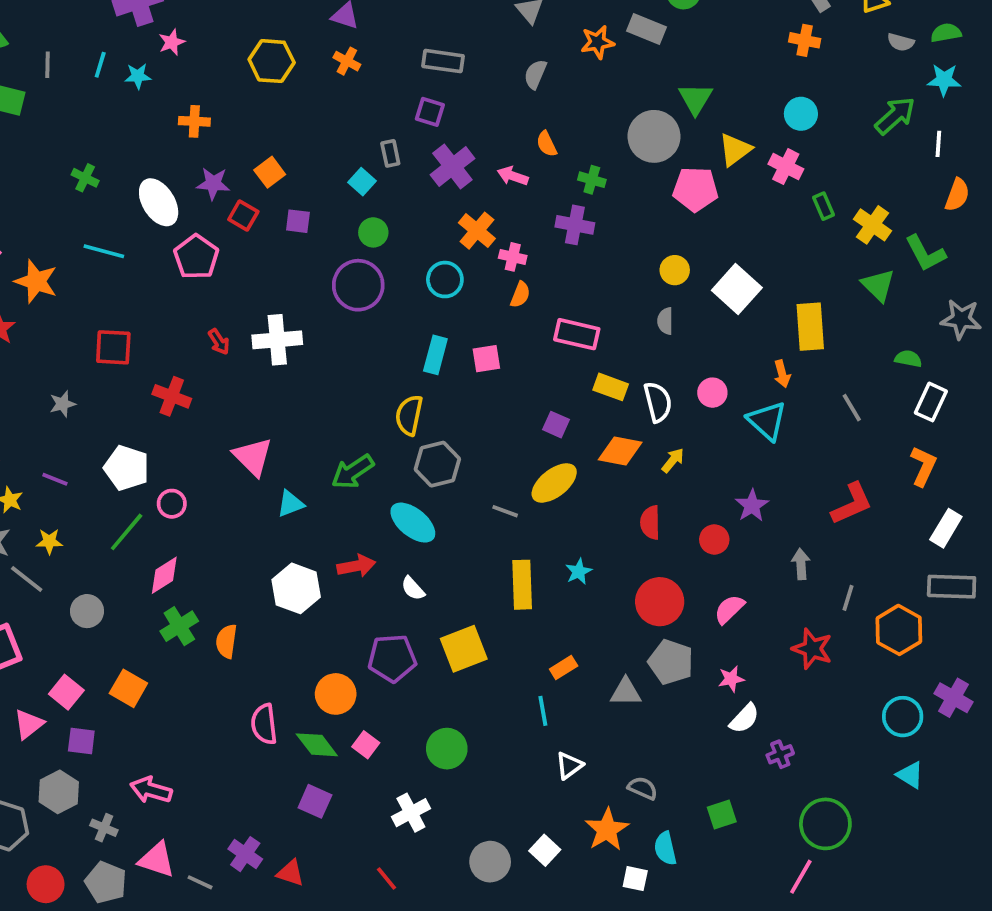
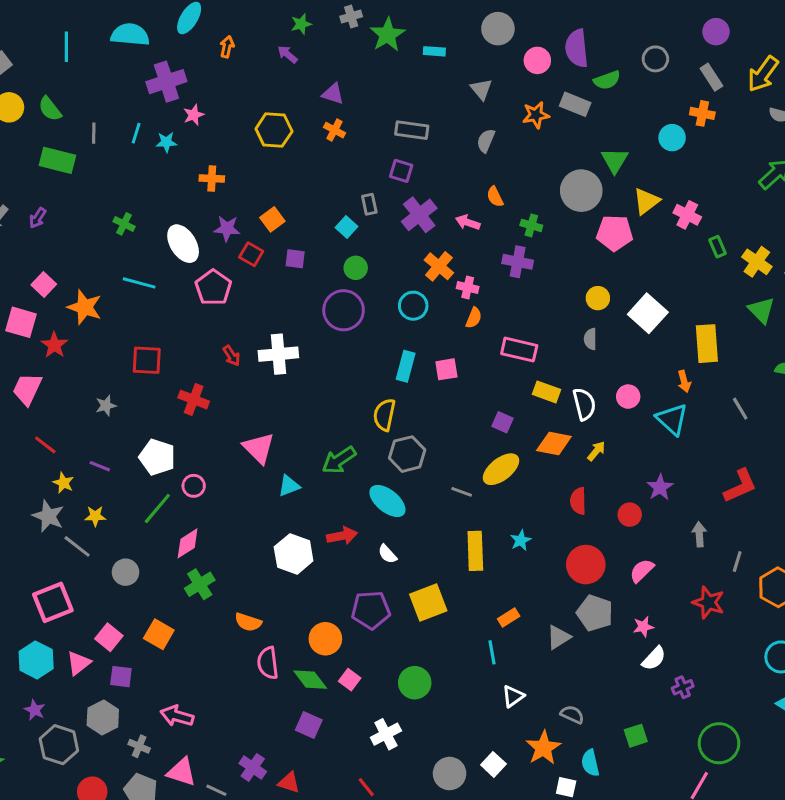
cyan circle: (801, 114) -> (672, 138), moved
orange semicircle: (226, 641) -> (248, 622), moved, turned -80
gray triangle: (626, 692) -> (559, 637), turned -32

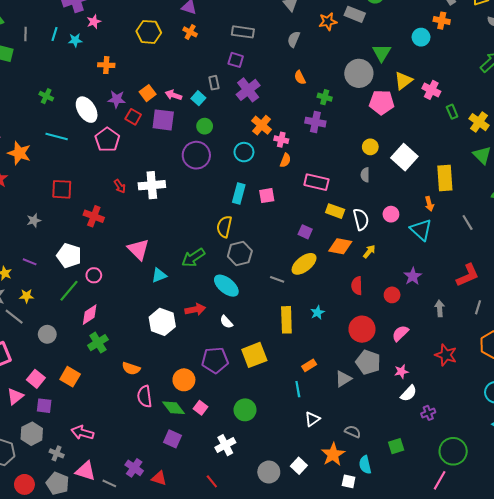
pink arrow: (468, 222) -> (174, 95), moved
purple square: (295, 259) -> (163, 120), size x1.6
gray line: (737, 562) -> (478, 307), moved

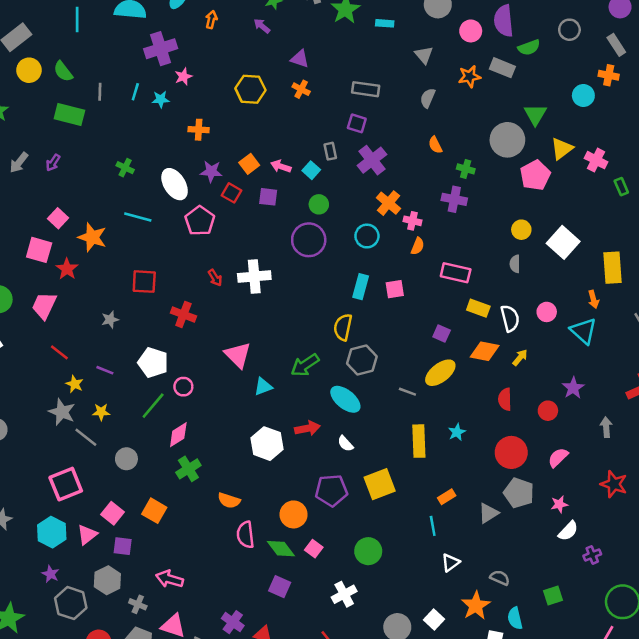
pink pentagon: (382, 102) -> (535, 175), turned -30
purple square: (163, 120) -> (268, 197), size x0.7

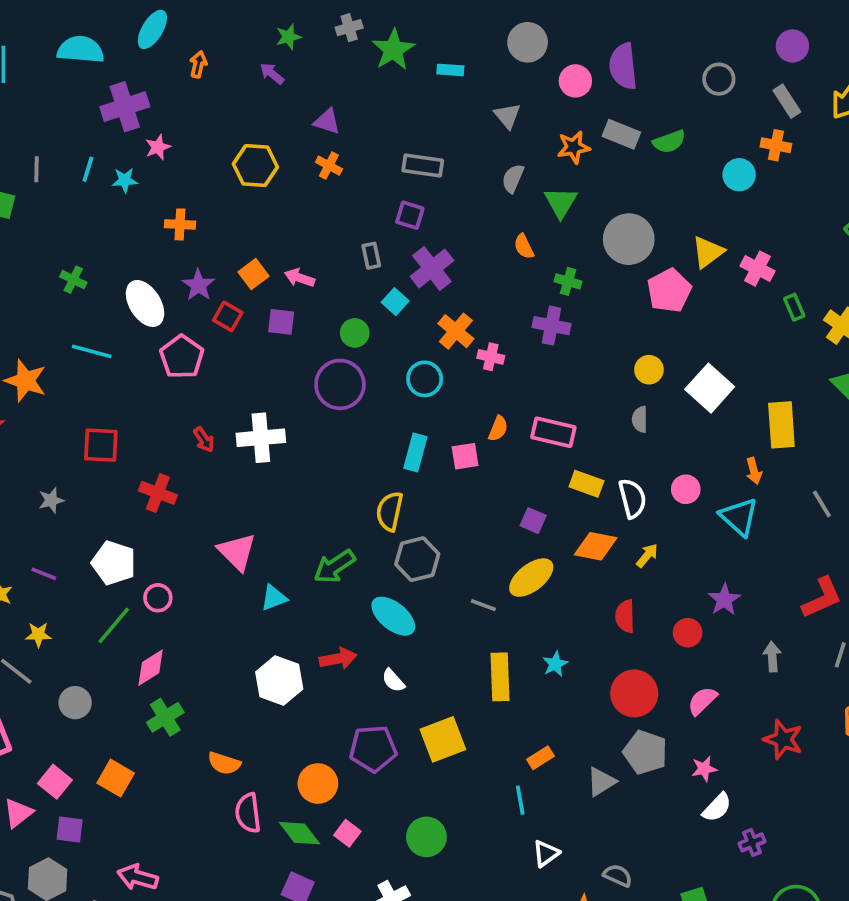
green semicircle: (529, 47) -> (669, 142), moved
green triangle: (535, 114) -> (561, 202), moved
cyan square: (311, 170) -> (395, 302), moved
purple star: (211, 171) -> (198, 285), turned 30
orange semicircle: (418, 246) -> (498, 429), moved

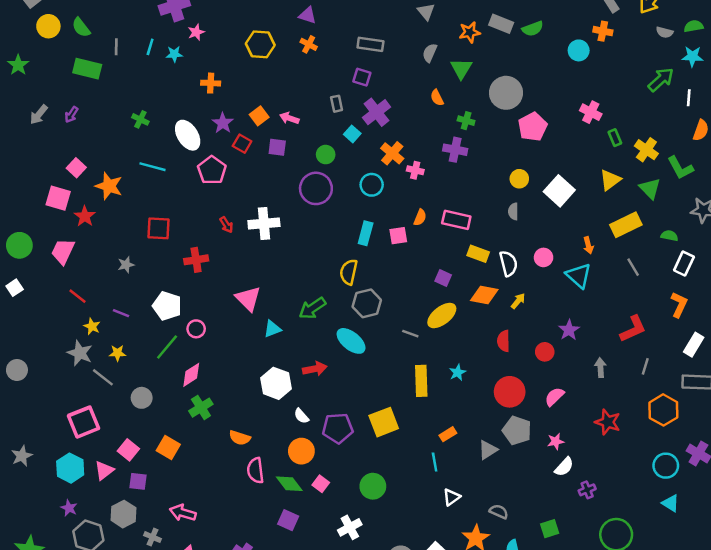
yellow triangle: (708, 252) -> (610, 180), moved
yellow rectangle: (781, 425) -> (626, 225), moved, turned 68
red cross: (158, 493) -> (196, 260), turned -30
white semicircle: (393, 681) -> (301, 416), moved

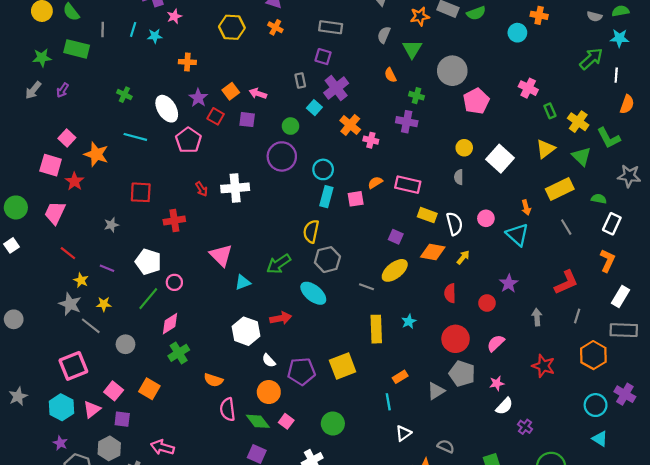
green star: (18, 65) -> (42, 58), moved, turned 30
cyan circle: (372, 185) -> (323, 169), moved
orange semicircle: (420, 217) -> (375, 182), turned -144
purple cross: (587, 490) -> (525, 427), turned -32

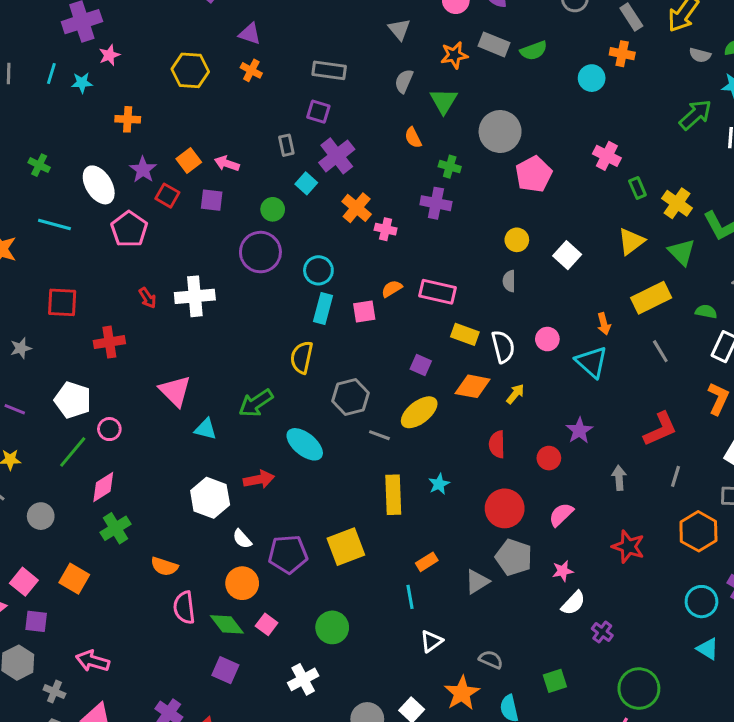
white square: (500, 159) -> (567, 255), size x0.7
gray hexagon: (327, 260) -> (350, 397), moved
cyan triangle: (243, 282) -> (206, 429), turned 35

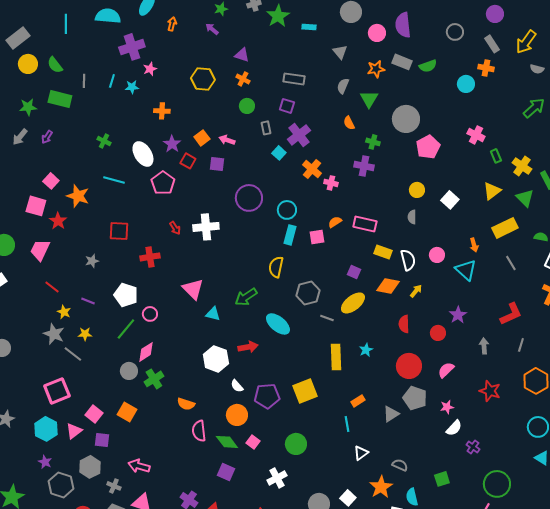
green circle: (273, 209) -> (247, 106), moved
gray circle: (41, 516) -> (129, 371), moved

